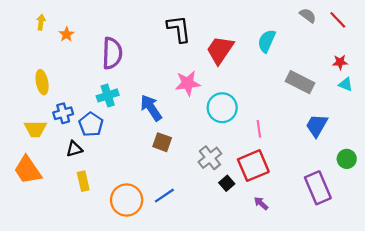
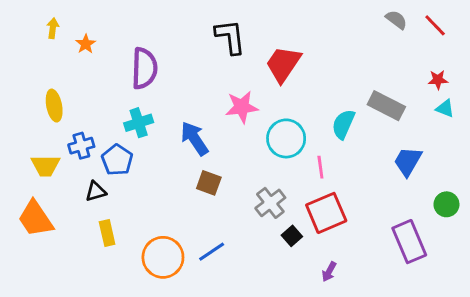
cyan semicircle: (267, 41) -> (343, 124), moved
pink line: (259, 129) -> (320, 167), moved
purple arrow: (261, 203) -> (329, 272), moved, turned -104

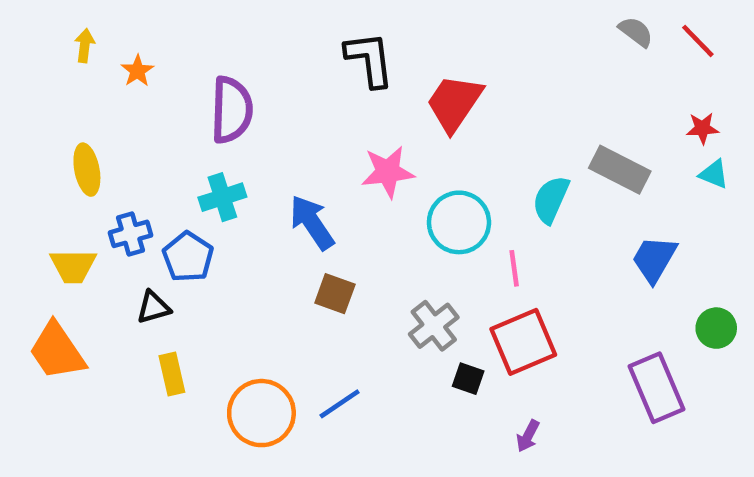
black square: (292, 236) -> (468, 379), turned -30

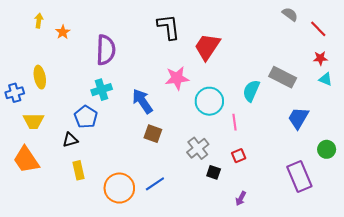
red line: (698, 41) -> (318, 29), moved
blue cross: (131, 234) -> (15, 93), moved
red square: (523, 342) -> (239, 156), size x0.5

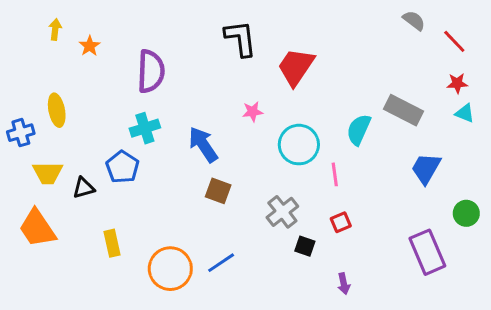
pink star: (177, 78) -> (253, 112), size x0.6
black triangle: (70, 140) -> (84, 188), moved
purple arrow: (241, 199) -> (344, 284), turned -40

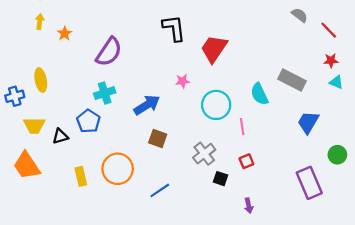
purple semicircle: (151, 71) -> (109, 52), turned 32
cyan semicircle: (359, 130) -> (259, 94), turned -50
blue arrow: (203, 145) -> (147, 105), turned 92
orange circle: (170, 269) -> (118, 169), moved

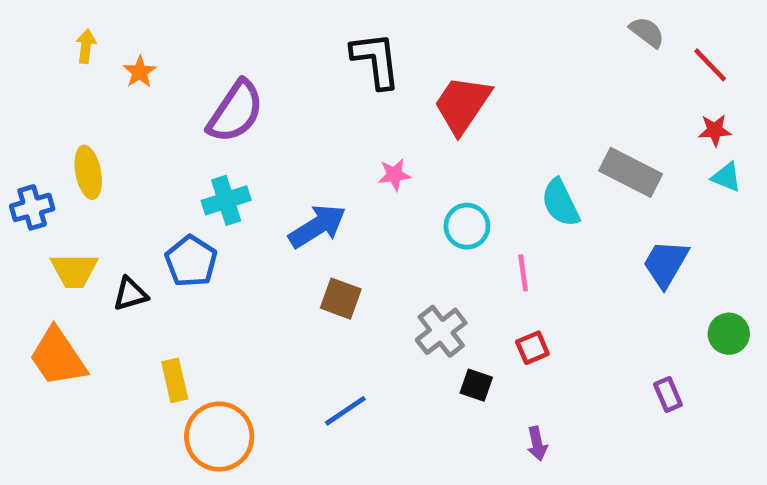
cyan circle: (216, 105) -> (467, 226), size x0.7
orange circle: (118, 169) -> (219, 437), moved
purple rectangle: (309, 183) -> (668, 394), size x0.5

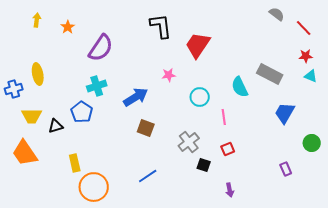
orange star: (140, 72) -> (68, 27), moved

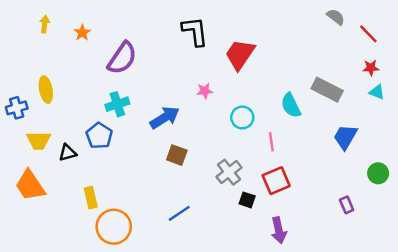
red square: (228, 149) -> (276, 181), size x1.6
purple arrow: (230, 190) -> (279, 230), size x1.5

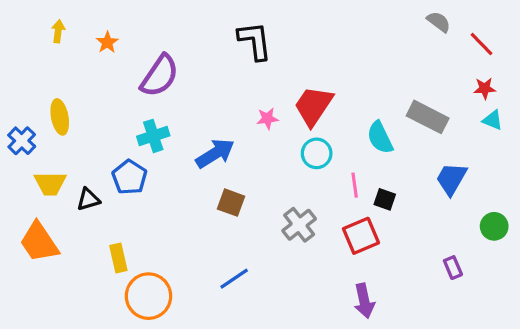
red trapezoid: (240, 54) -> (313, 106), moved
blue cross: (17, 108) -> (22, 141), turned -30
black square: (247, 200) -> (385, 199), moved

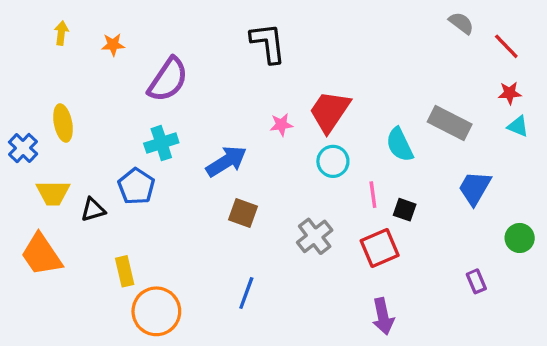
orange star: (107, 42) -> (113, 45), turned 30
blue line: (234, 279) -> (246, 293), turned -36

